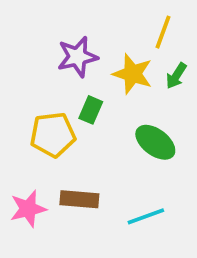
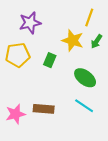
purple star: (77, 57) -> (30, 23), moved
yellow pentagon: (53, 135) -> (18, 55), moved
cyan line: (146, 216) -> (84, 106), moved, turned 54

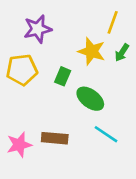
green ellipse: (85, 78) -> (90, 99), moved

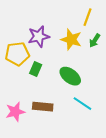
purple star: (38, 29) -> (39, 36), moved
green rectangle: (63, 76) -> (36, 69), moved

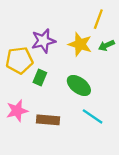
green arrow: (95, 40) -> (106, 45), turned 32
pink star: (15, 112) -> (17, 111), moved

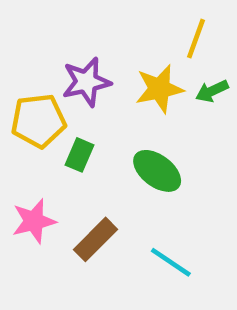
yellow star: (80, 44) -> (159, 89), turned -30
cyan line: (93, 116) -> (171, 262), moved
brown rectangle: (48, 120) -> (95, 239), turned -50

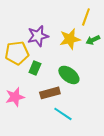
brown rectangle: (95, 239) -> (50, 93), moved, turned 30
cyan line: (171, 262) -> (63, 114), moved

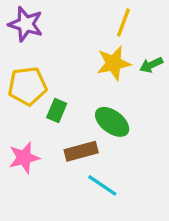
yellow line: (86, 17) -> (123, 23), moved
purple star: (38, 36) -> (26, 24), moved, turned 30

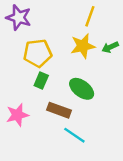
yellow pentagon: (27, 86) -> (38, 53), moved
brown rectangle: (81, 151) -> (59, 110), turned 35

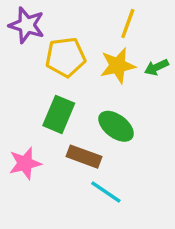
yellow pentagon: (38, 53) -> (65, 57), moved
green rectangle: (41, 80) -> (59, 114), size x1.5

